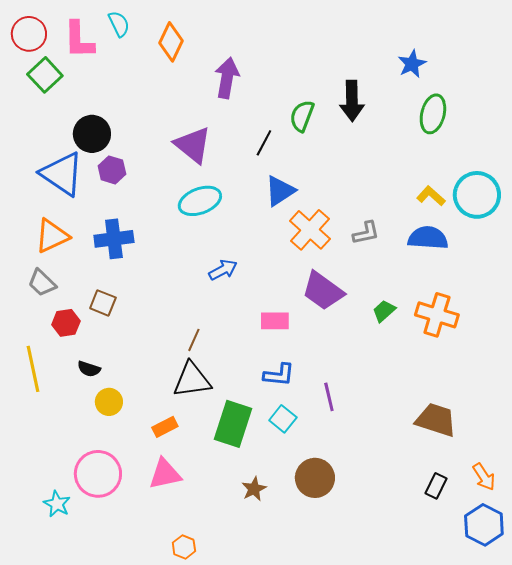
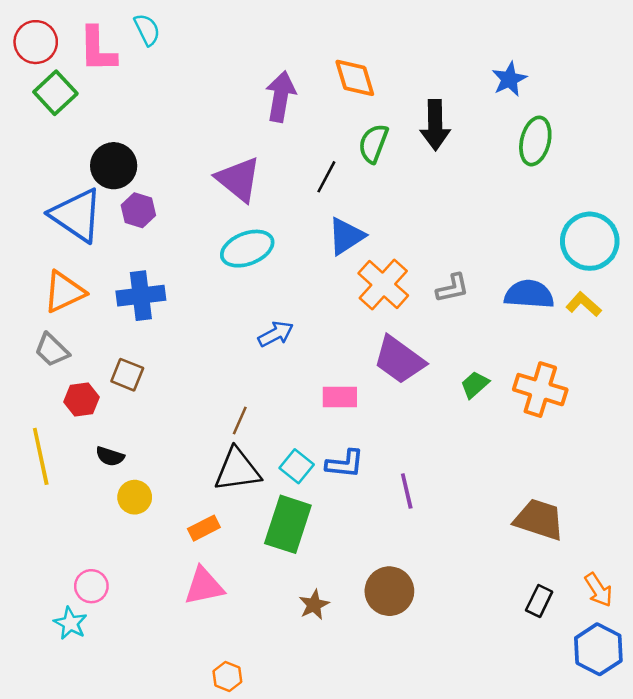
orange diamond: (171, 42) -> (355, 78), moved, turned -42
yellow L-shape: (431, 196) -> (584, 304), moved
cyan square: (283, 419) -> (297, 466), moved
pink circle: (98, 474) -> (91, 586), moved, size x0.6

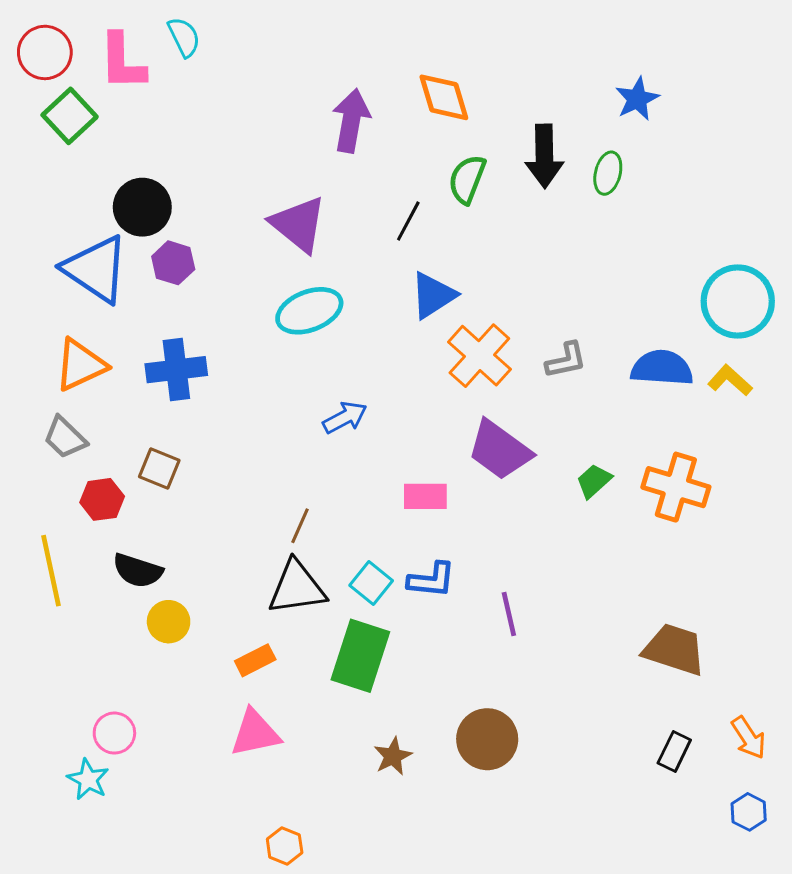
green ellipse: (535, 141) -> (608, 173), moved, size x0.7
black semicircle: (110, 456) -> (138, 571), size x1.4
blue hexagon: (598, 649) -> (749, 812), size x0.6

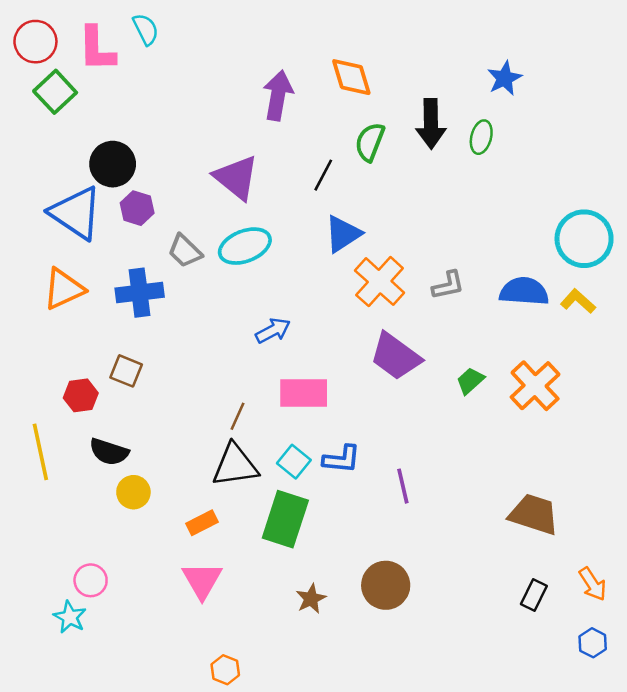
gray trapezoid: (65, 438) -> (185, 251), moved
orange cross: (676, 487) -> (535, 386), turned 30
pink rectangle: (425, 496) -> (304, 393), moved, size x1.4
pink triangle: (255, 733) -> (202, 580), turned -48

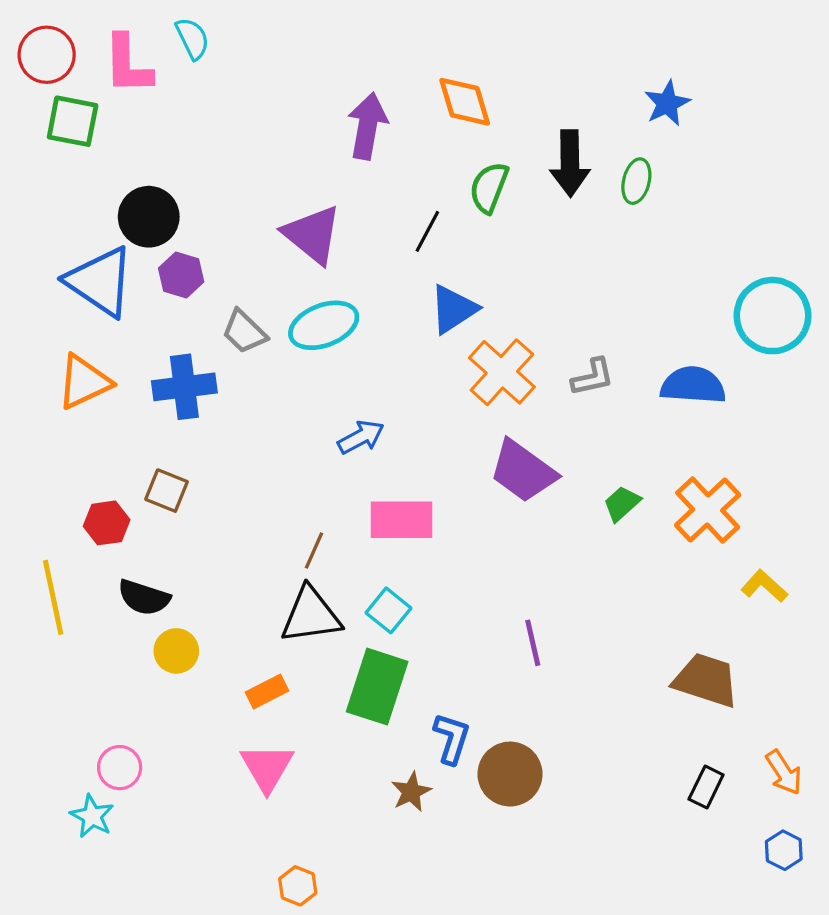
green square: (55, 92) -> (73, 121), turned -36
yellow L-shape: (578, 301) -> (764, 586), moved
blue L-shape: (342, 459) -> (452, 738), moved, turned -78

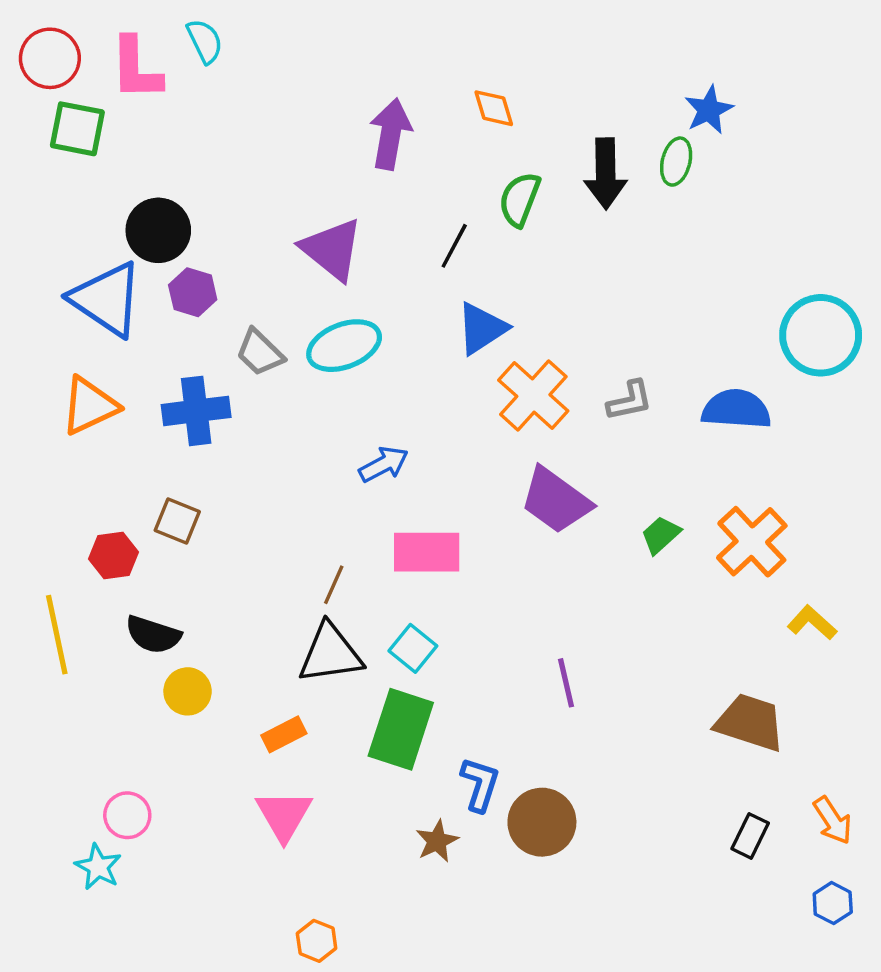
orange diamond: (465, 102) -> (494, 108), size x0.7
green ellipse: (636, 181) -> (676, 162), moved

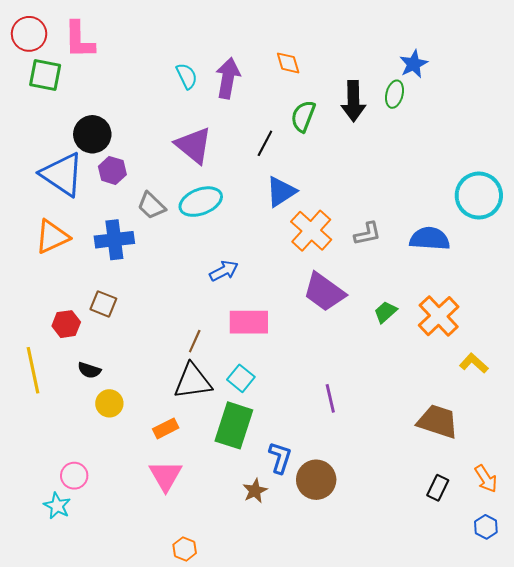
cyan semicircle: (205, 41) -> (187, 76), moved
black semicircle: (153, 635) -> (89, 370), size x0.7

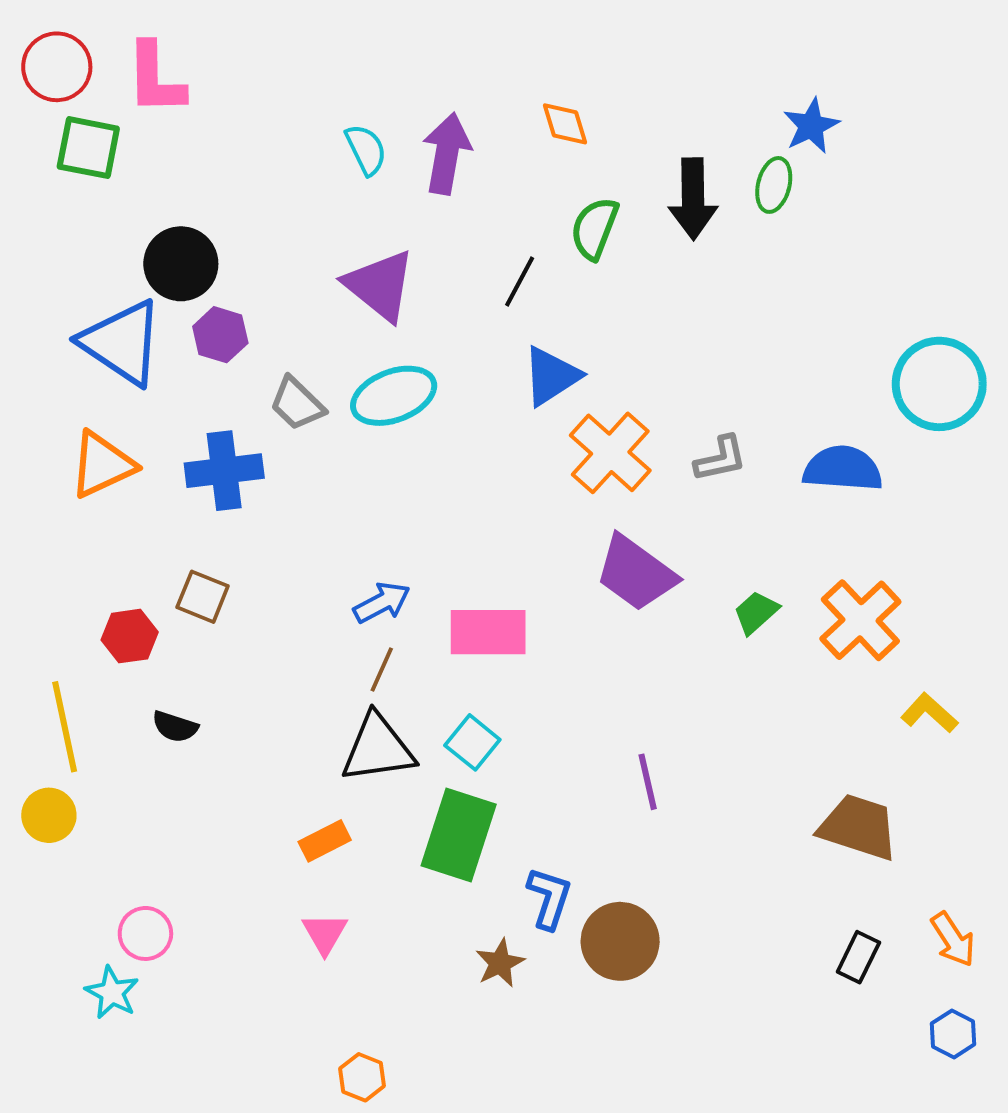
blue arrow: (224, 271) -> (382, 603), moved
yellow circle: (109, 403) -> (49, 815), moved
pink triangle: (166, 476) -> (325, 933), size x0.7

